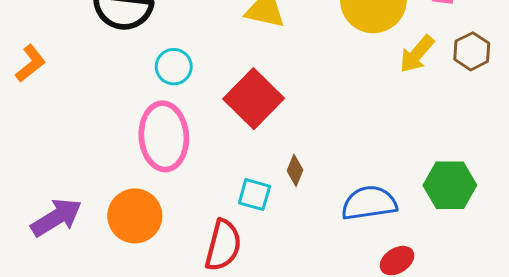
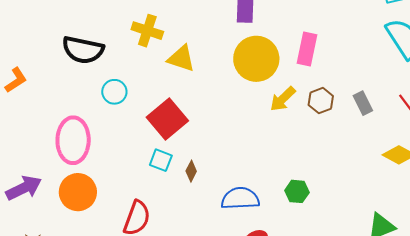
pink ellipse: (164, 136) -> (73, 140), moved
green hexagon: (450, 185) -> (297, 191), size x0.7
cyan square: (254, 195) -> (161, 160), moved

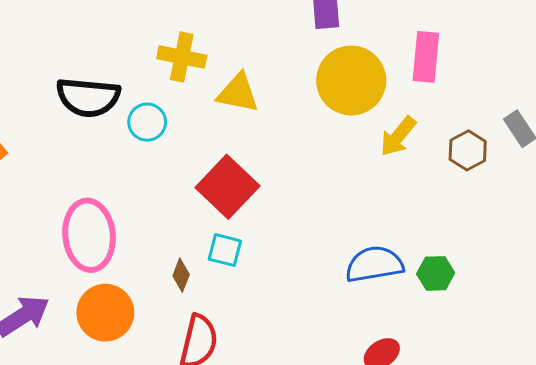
cyan circle: (114, 92) -> (147, 122), moved
brown hexagon: (321, 101) -> (468, 150), moved
brown diamond: (191, 171) -> (181, 275), moved
blue semicircle: (240, 198) -> (374, 264), moved

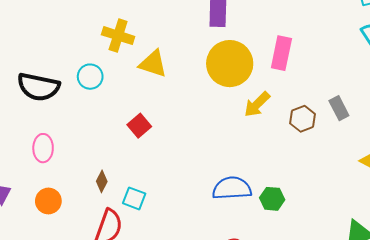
black semicircle: (88, 97) -> (38, 87), moved
red square: (228, 187) -> (139, 126), size x0.6
pink ellipse: (89, 235) -> (43, 148), size x0.6
cyan square: (225, 250) -> (134, 198), moved
orange circle: (105, 313) -> (48, 201), size x0.7

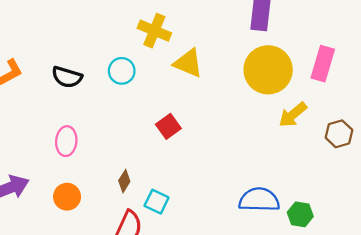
black semicircle: (38, 87) -> (67, 77), size x0.7

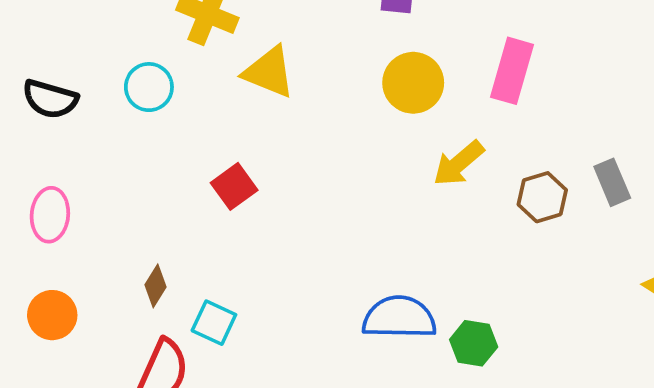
yellow circle: (268, 70) -> (413, 83), size x0.7

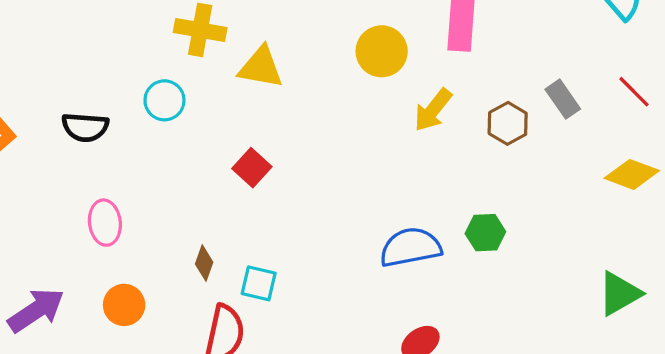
green hexagon: (474, 343) -> (485, 233), moved

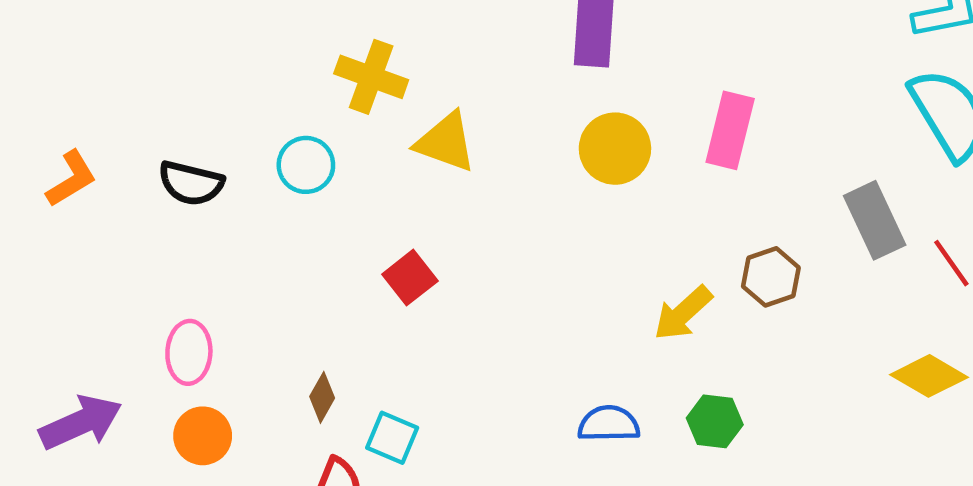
gray rectangle: (563, 99) -> (875, 220), moved, size x1.4
yellow arrow: (433, 110) -> (683, 313), moved
pink ellipse: (105, 223) -> (189, 352), moved
blue semicircle: (411, 247) -> (609, 424), size x0.7

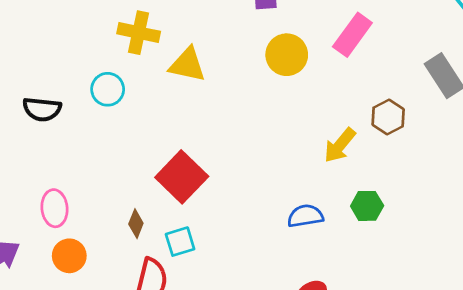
pink rectangle: (730, 130) -> (352, 35), turned 30
red square: (410, 278) -> (182, 177), moved, size x1.6
cyan square: (392, 438) -> (180, 242), turned -32

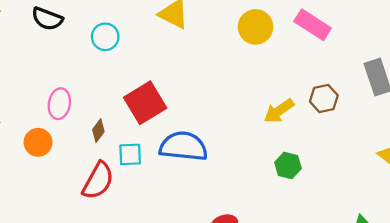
pink rectangle: (352, 35) -> (313, 25), turned 72
cyan circle: (108, 89) -> (105, 37), moved
pink ellipse: (55, 208) -> (59, 104), moved
blue semicircle: (305, 216) -> (183, 146), moved, size x1.6

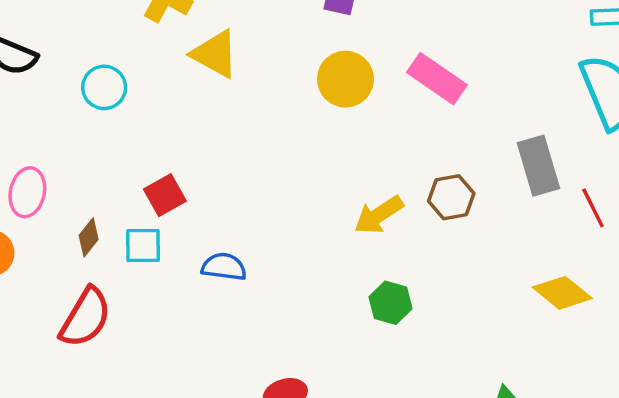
red square: (145, 103) -> (165, 195), size x0.6
blue semicircle: (183, 146) -> (224, 267), size x0.6
cyan square: (130, 154) -> (143, 246), moved

